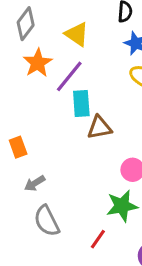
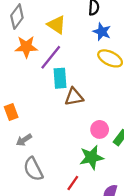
orange star: (38, 63) -> (26, 47), turned 30

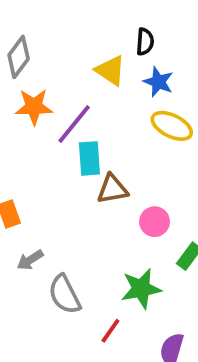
yellow triangle: (57, 25) -> (110, 70), moved
pink circle: (100, 129) -> (155, 222), moved
gray semicircle: (33, 169) -> (65, 294), moved

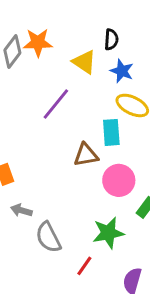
orange star: (34, 107) -> (38, 43), moved
cyan rectangle: (89, 158) -> (111, 132), moved
pink circle: (155, 222) -> (119, 180), size x1.4
gray arrow: (30, 260) -> (21, 210), turned 48

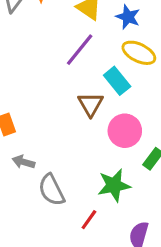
purple line: (56, 104) -> (80, 50), moved
cyan rectangle: (111, 132) -> (117, 81), turned -35
brown triangle: (86, 155) -> (91, 104), turned -50

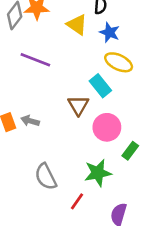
purple line: (80, 50) -> (35, 60), moved, turned 72
gray arrow: (23, 162) -> (30, 121), moved

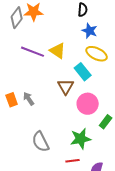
yellow triangle: (77, 25) -> (58, 51), moved
gray arrow: (30, 121) -> (29, 99), turned 40
red line: (77, 201) -> (73, 161), moved, turned 48

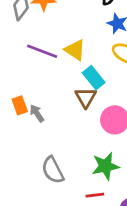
cyan rectangle: (83, 72) -> (94, 78), moved
orange rectangle: (12, 100) -> (20, 105), moved

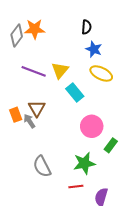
yellow triangle: (75, 50) -> (60, 70), turned 36
brown triangle: (86, 97) -> (37, 108), moved

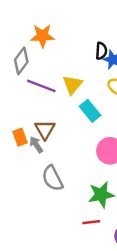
black semicircle: (86, 27) -> (101, 51), moved
gray diamond: (17, 35) -> (21, 61), moved
gray semicircle: (42, 166) -> (52, 178), moved

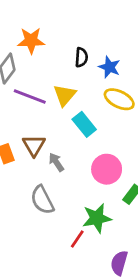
black semicircle: (101, 51) -> (81, 57), moved
gray arrow: (36, 145) -> (56, 162), moved
red line: (91, 222) -> (77, 239), moved, turned -49

